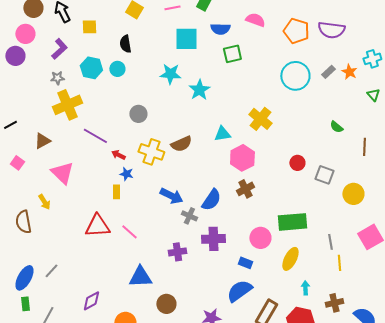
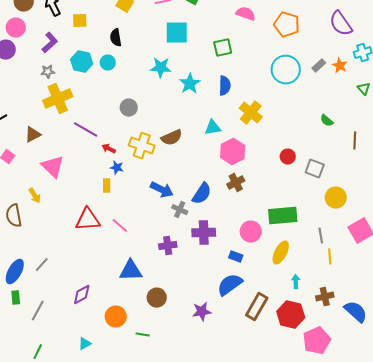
blue semicircle: (220, 29) -> (225, 86), moved, turned -90
purple semicircle: (331, 30) -> (341, 24), moved, turned 48
yellow circle: (353, 194) -> (336, 198), moved

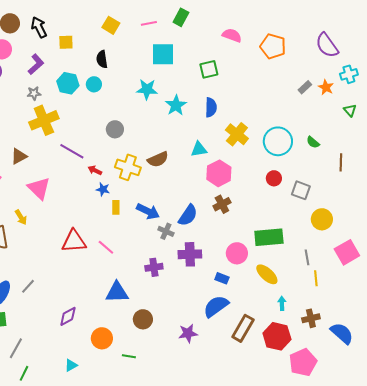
cyan circle: (286, 70) -> (278, 141), moved
yellow rectangle: (107, 186) -> (116, 207), moved
yellow ellipse: (281, 253) -> (267, 274), turned -75
gray line: (38, 311) -> (16, 348), moved

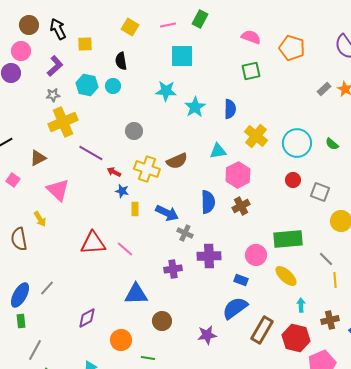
green square: (209, 69) -> (251, 71), moved
blue semicircle: (188, 215) -> (208, 202), moved, turned -35
gray line: (307, 257) -> (326, 259), turned -35

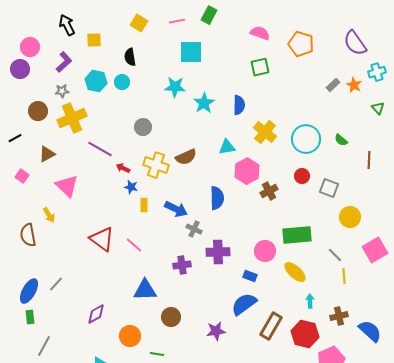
brown circle: (29, 25) -> (38, 111), moved
brown cross: (241, 206) -> (269, 191), moved
red triangle: (93, 243) -> (102, 239), turned 40

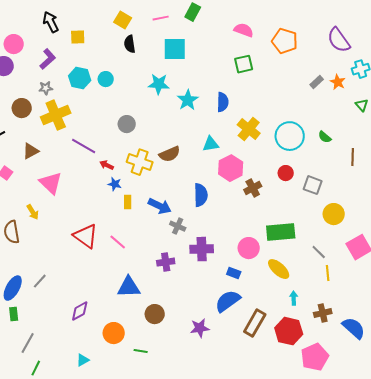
black semicircle: (130, 57) -> (130, 44), moved

